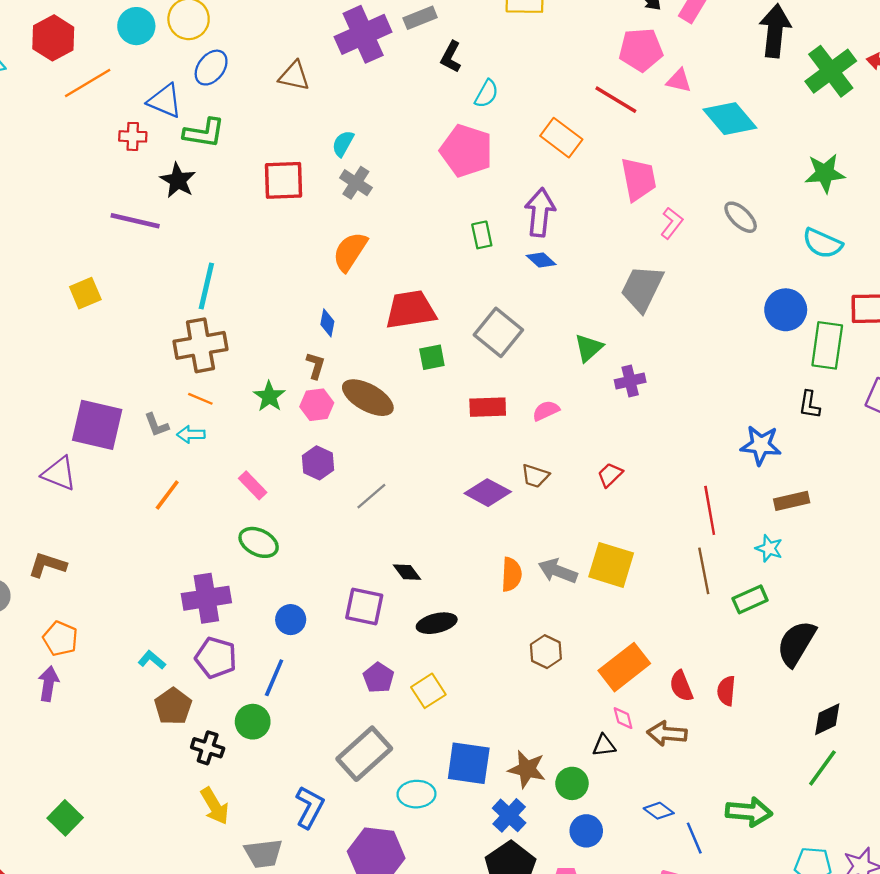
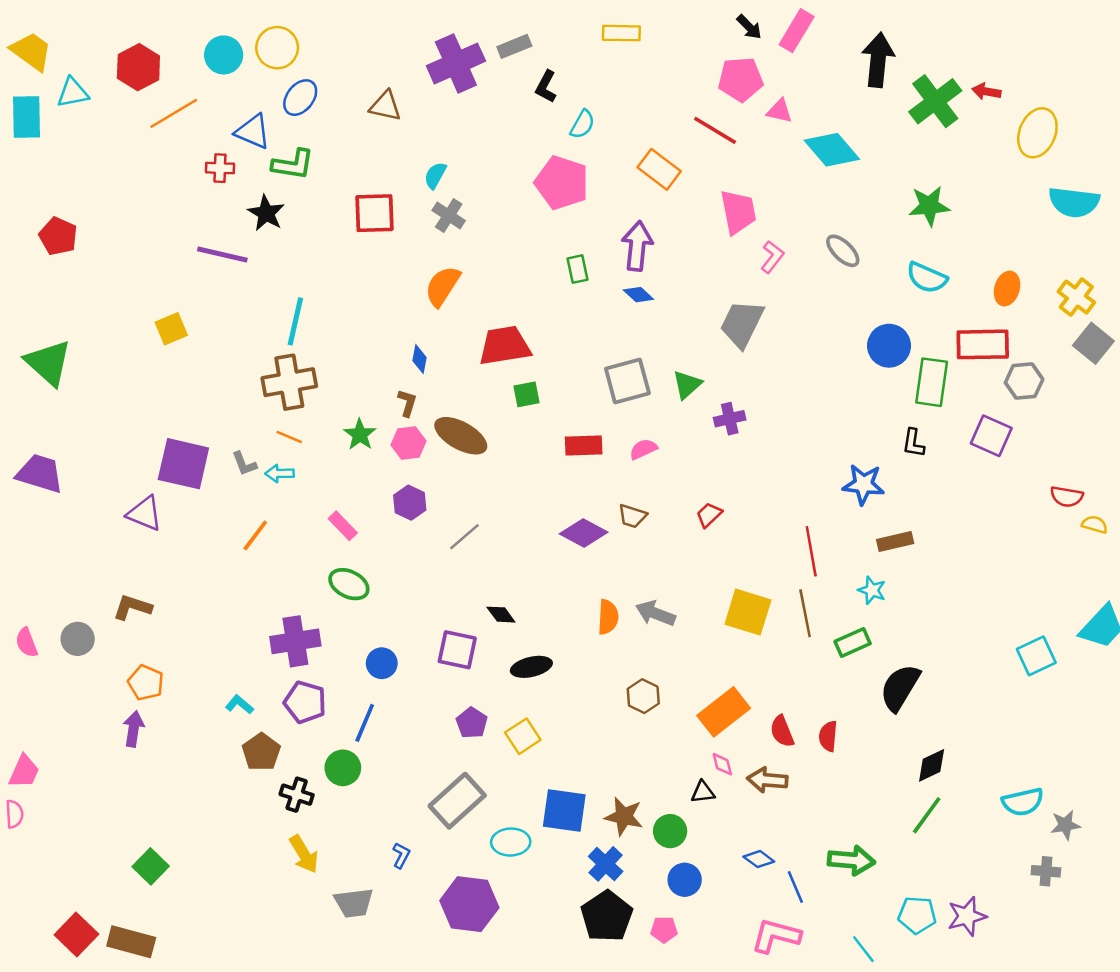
gray square: (498, 332) -> (627, 381), moved, turned 36
yellow square: (611, 565) -> (748, 612), moved
blue L-shape: (310, 807) -> (401, 855), size x0.6

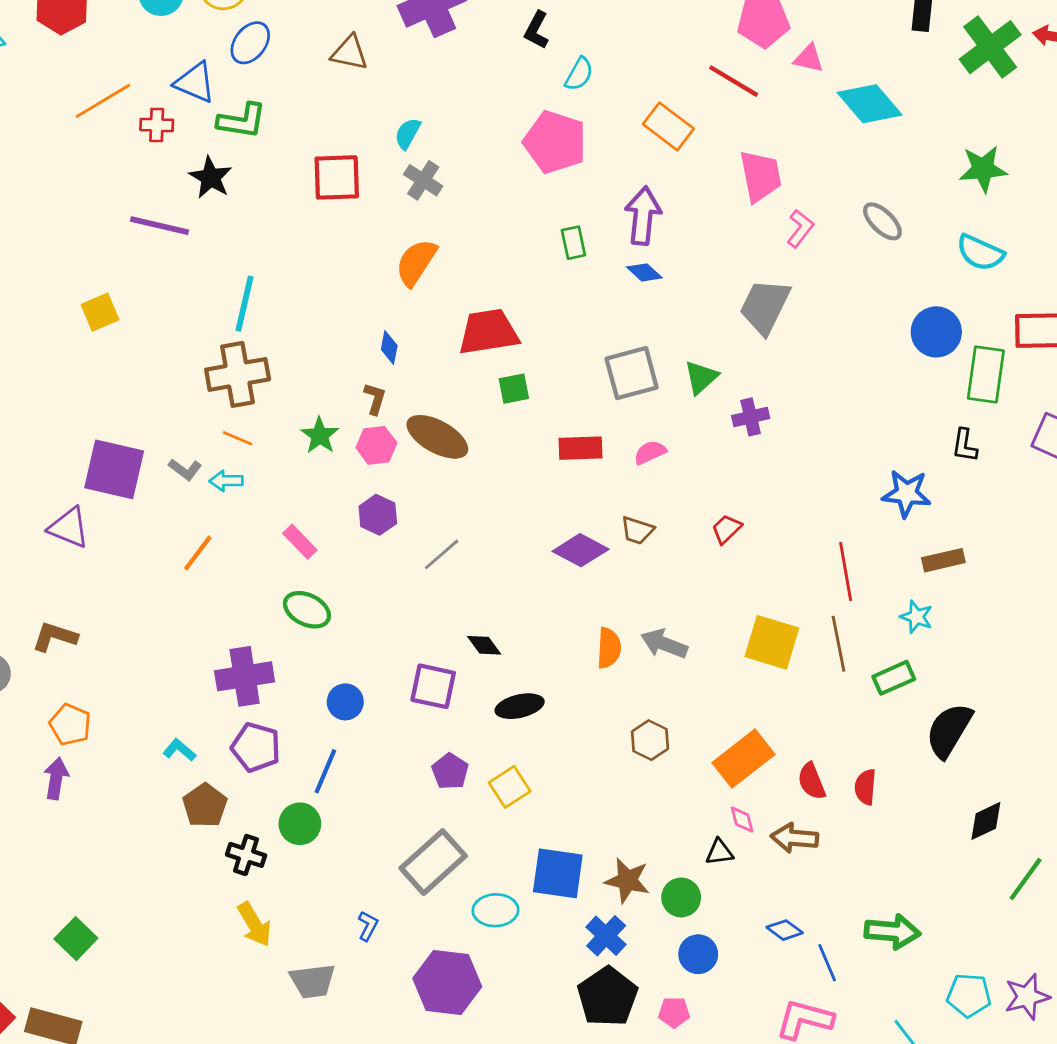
orange line: (174, 113) -> (103, 101), moved
gray L-shape: (244, 464) -> (185, 469), turned -32
green line: (927, 815) -> (1026, 879), moved

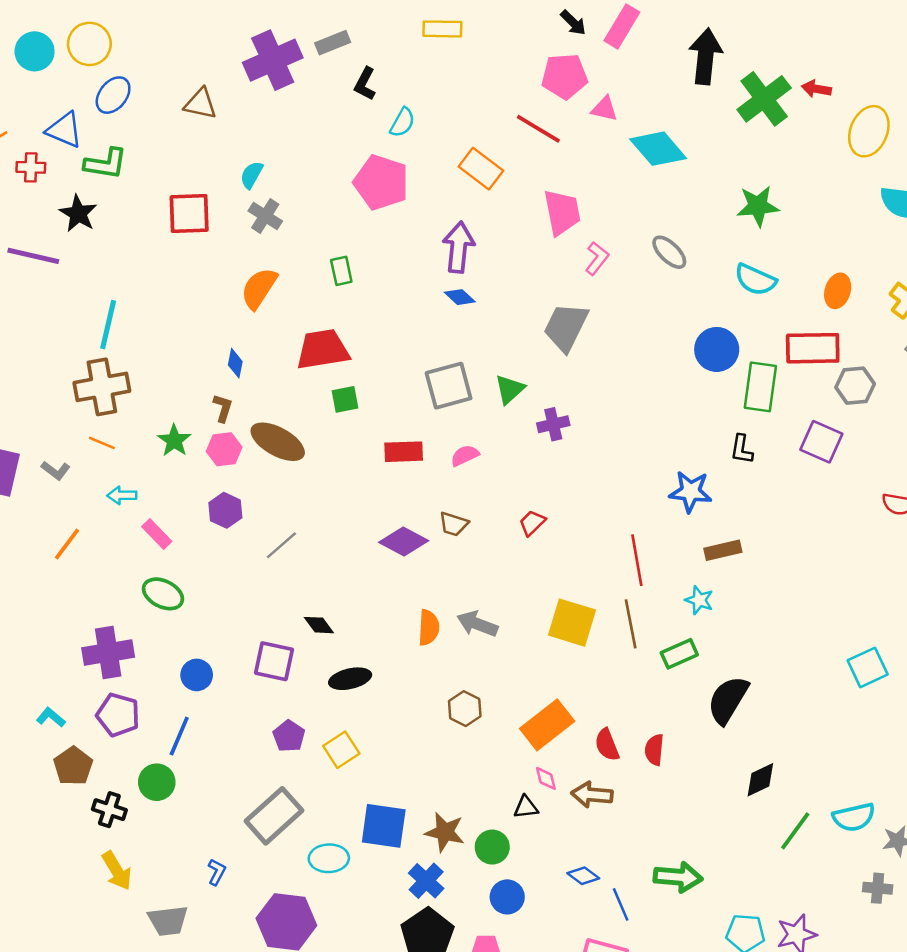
green rectangle: (573, 243) -> (341, 271), moved
cyan arrow: (226, 481) -> (122, 495), moved

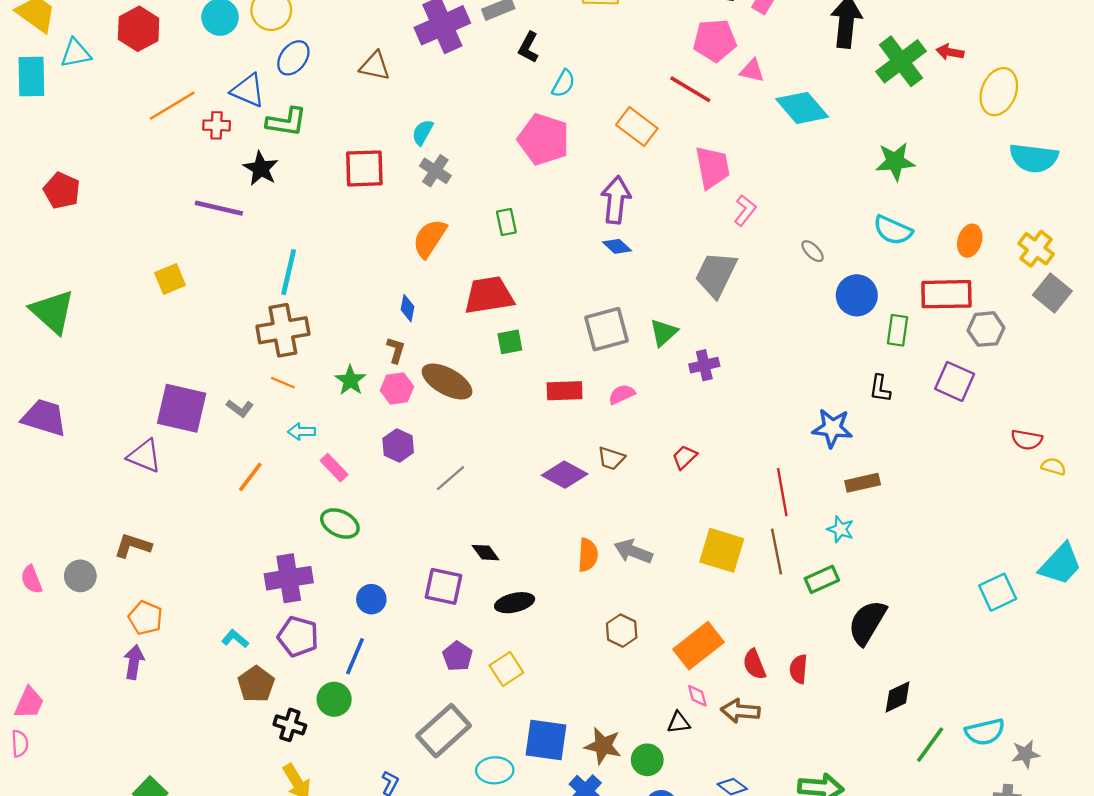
gray ellipse: (669, 252) -> (813, 251), moved, size x0.7
green rectangle: (760, 387) -> (898, 330), size x0.7

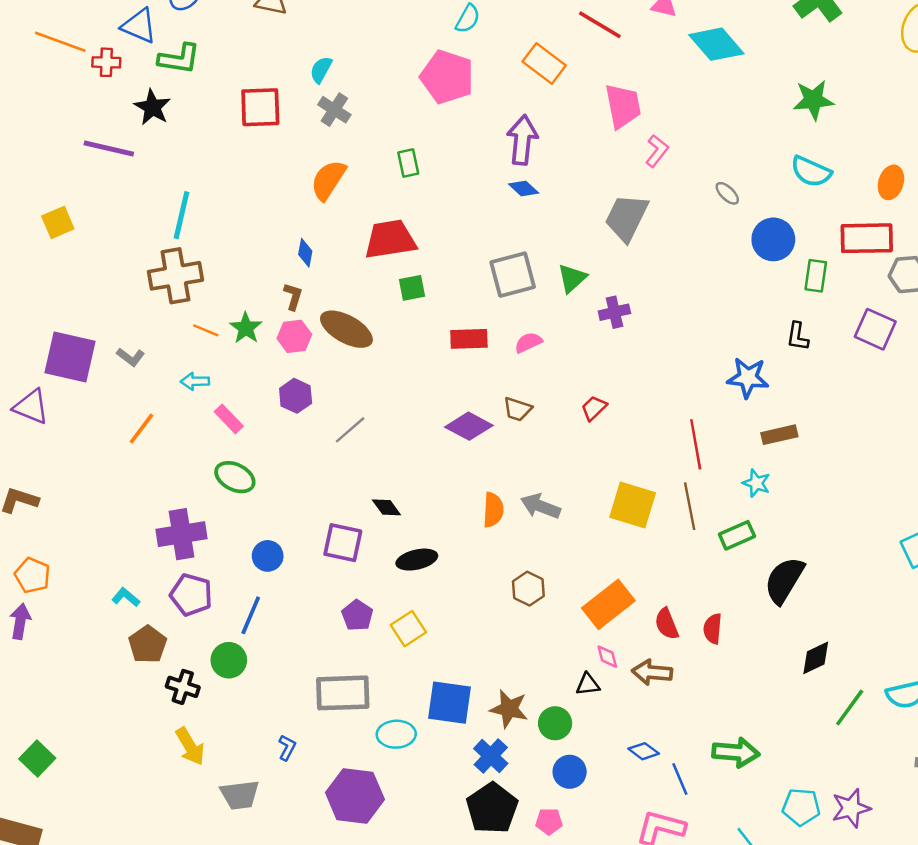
orange line: (172, 106) -> (60, 42), turned 51
orange line: (283, 383) -> (206, 330), moved
gray rectangle: (444, 731) -> (343, 693), turned 40

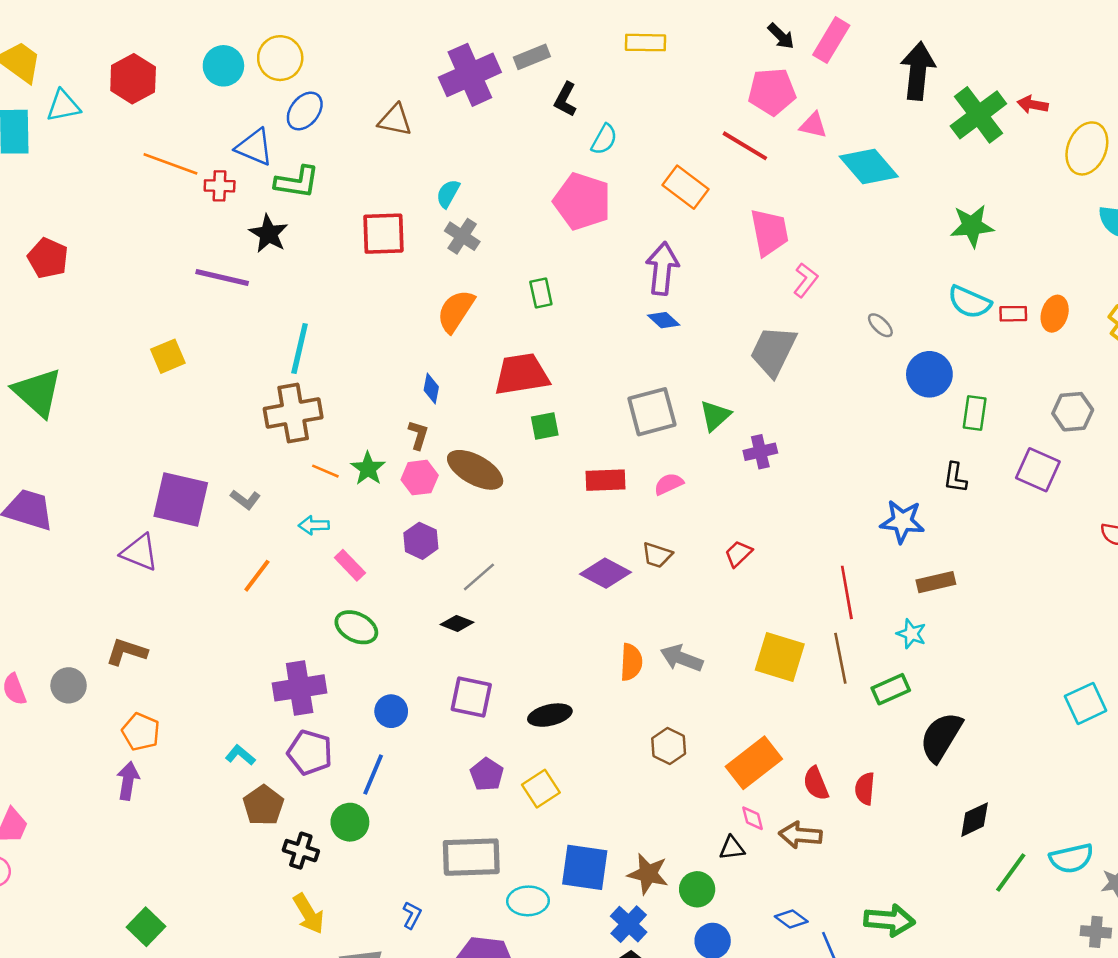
red rectangle: (867, 238) -> (1013, 314), moved, size x0.5
black diamond: (386, 507) -> (457, 623), moved, turned -32

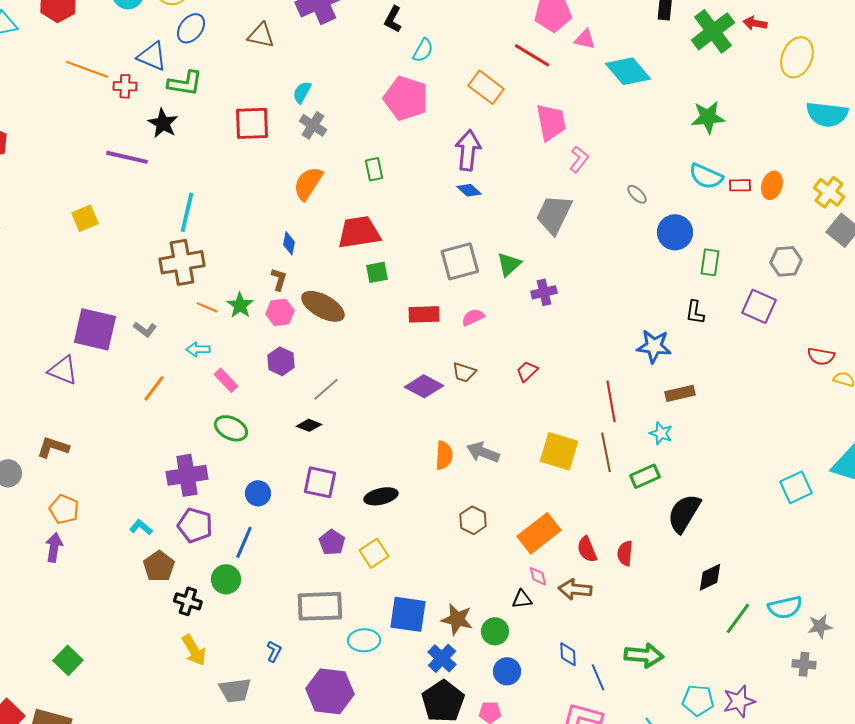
blue diamond: (791, 919) -> (568, 654), turned 50

